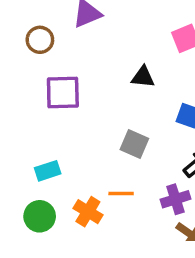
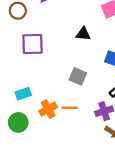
orange cross: (88, 212) -> (48, 109), moved, turned 30

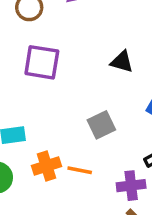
gray square: (78, 76) -> (101, 125), turned 30

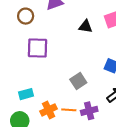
black triangle: (122, 62) -> (86, 26), moved
purple cross: (131, 186) -> (89, 111), moved

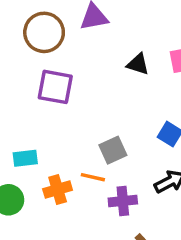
brown circle: (26, 16) -> (44, 32), size x1.5
orange line: (69, 110) -> (93, 177), moved

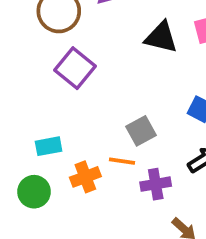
black triangle: (138, 64) -> (161, 37), size x1.4
purple square: (55, 87) -> (75, 68), turned 33

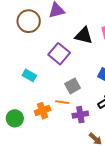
purple square: (75, 68) -> (59, 54), moved
cyan rectangle: (49, 146) -> (29, 75), moved, turned 40

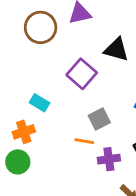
orange cross: (43, 111) -> (24, 132), moved

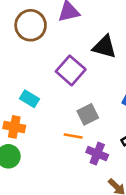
orange cross: (24, 132) -> (14, 127), turned 30
purple cross: (109, 159) -> (97, 154), turned 30

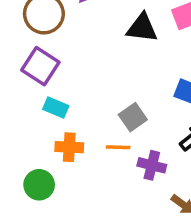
purple square: (71, 70) -> (40, 66), moved
orange cross: (14, 127) -> (69, 147), moved

